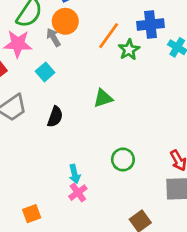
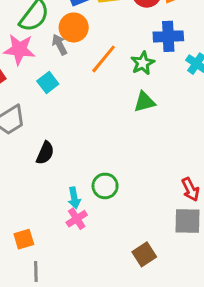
orange line: (109, 36) -> (104, 59), moved
green triangle: (103, 98) -> (144, 102), moved
black semicircle: (55, 117) -> (45, 153), moved
green circle: (123, 159) -> (105, 186), moved

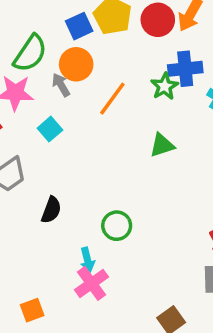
green star: (143, 63) -> (165, 86), moved
green circle: (105, 186) -> (117, 226), moved
pink cross: (77, 219) -> (91, 283), size x1.4

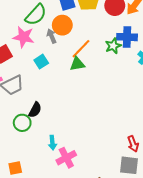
green triangle: (162, 145) -> (77, 64), moved
green circle: (117, 226) -> (22, 123), moved
pink cross: (91, 283) -> (66, 158), moved

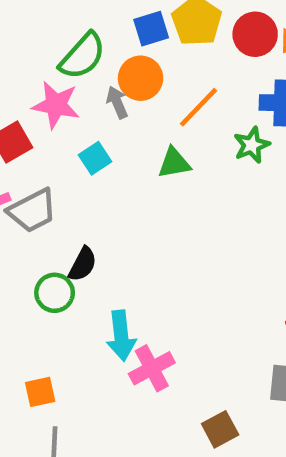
green star: (113, 46) -> (252, 145), moved
orange line: (81, 49) -> (198, 107), moved
cyan arrow: (52, 143) -> (121, 336), size x1.5

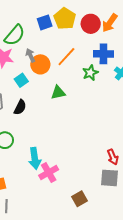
orange circle: (141, 78) -> (40, 64), moved
green triangle: (174, 163) -> (58, 93), moved
black semicircle: (83, 264) -> (20, 107), moved

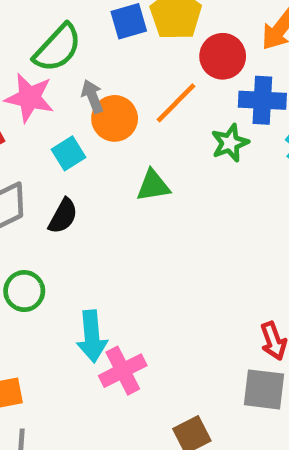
red circle: (91, 24) -> (223, 56), moved

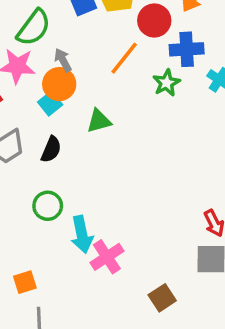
orange circle: (115, 118) -> (59, 84), moved
green triangle: (153, 186) -> (99, 121), moved
green circle: (24, 291) -> (48, 206), moved

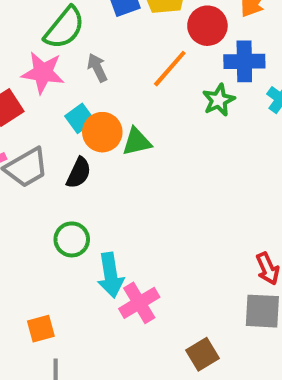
orange circle: (59, 84) -> (102, 132), moved

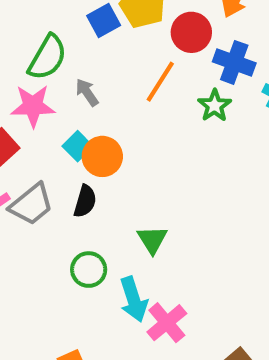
blue cross: (244, 61) -> (234, 62), turned 30
green triangle: (137, 142) -> (152, 240), moved, turned -40

